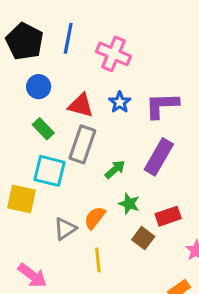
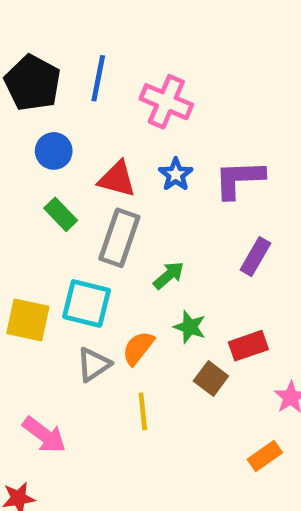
purple rectangle: (159, 157) -> (255, 257), moved, size x0.7
cyan square: (50, 171) -> (87, 303), moved

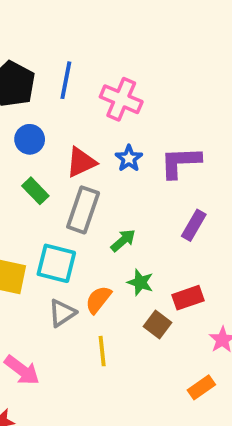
red triangle: (117, 179) -> (81, 162), turned -40

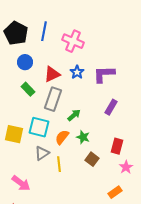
red rectangle: (188, 298) -> (117, 146), moved, turned -56
orange semicircle: (98, 300) -> (62, 137), moved
yellow line: (102, 351) -> (59, 164), moved

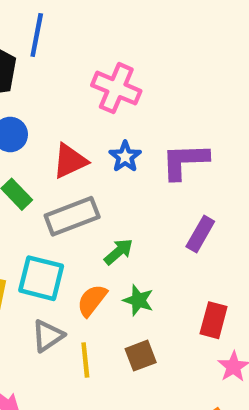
blue line: (44, 31) -> (37, 35), moved
gray rectangle: (53, 99) -> (72, 216), turned 50
brown square: (92, 159) -> (141, 356), moved, turned 32

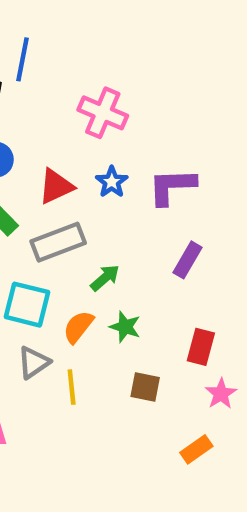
brown square: (141, 356) -> (145, 387), moved, turned 32

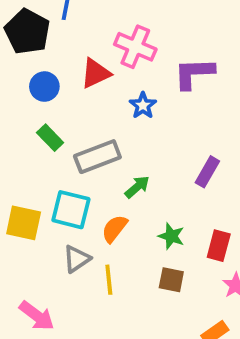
red triangle: (56, 186) -> (96, 73), moved
purple L-shape: (172, 186) -> (194, 73), moved
green star: (125, 327) -> (171, 236), moved

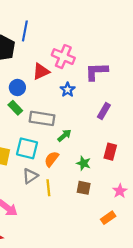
blue circle: (44, 87) -> (17, 87), moved
gray rectangle: (97, 157) -> (42, 118), turned 30
purple rectangle: (207, 172) -> (104, 111), moved
red rectangle: (219, 246) -> (110, 152), moved

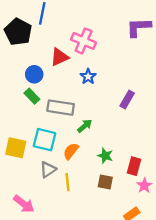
purple L-shape: (96, 71) -> (139, 27), moved
red rectangle: (110, 152) -> (134, 166), moved

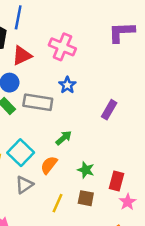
red triangle: (59, 57) -> (22, 56), moved
gray rectangle: (61, 108) -> (38, 102), moved
cyan square: (45, 140) -> (21, 153), turned 30
yellow line: (67, 182) -> (58, 203), moved, turned 30

